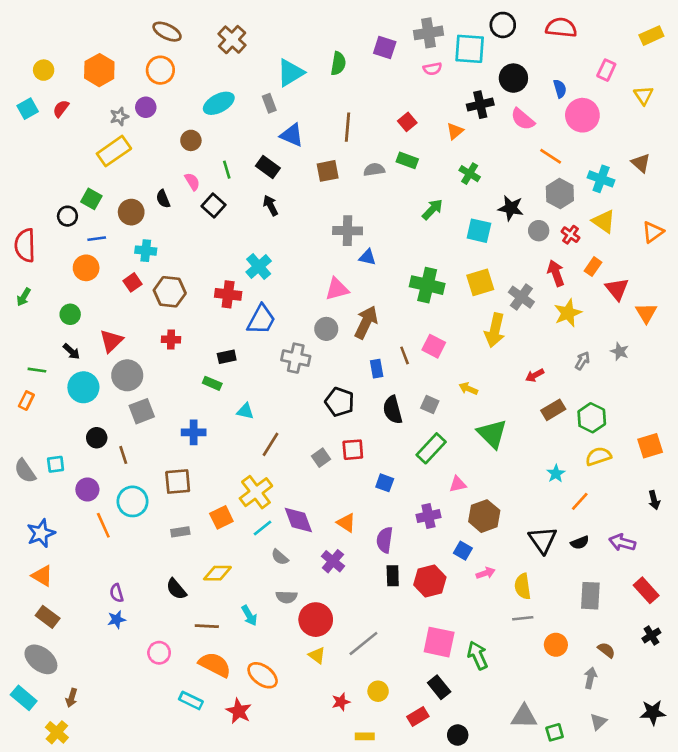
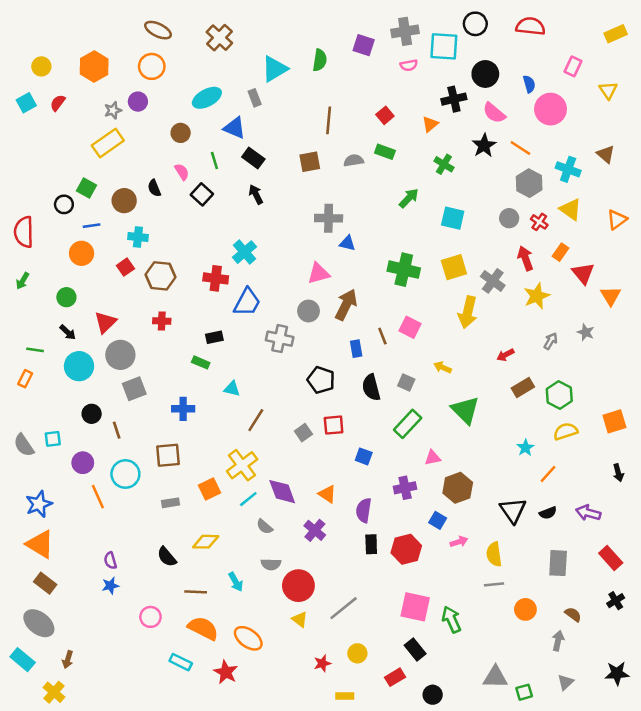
blue triangle: (292, 135) -> (235, 128), moved
black star: (511, 208) -> (484, 145), moved, turned 30
orange triangle: (42, 576) -> (40, 544), size x1.4

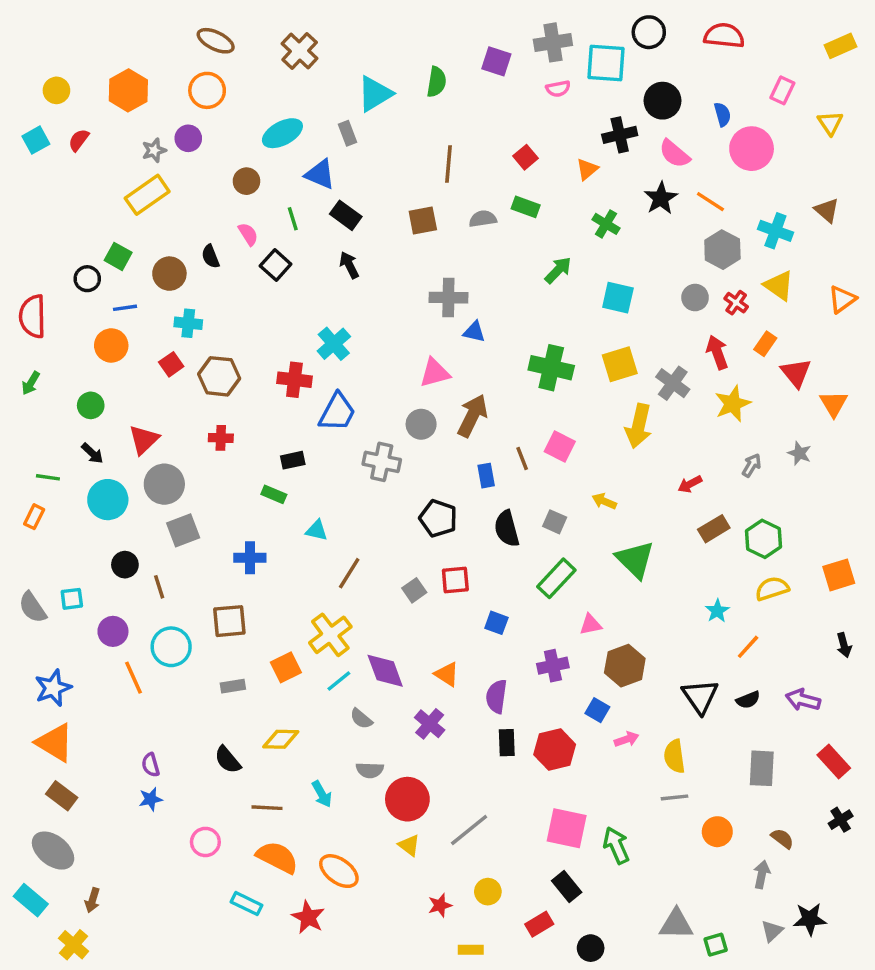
black star: (617, 673) -> (810, 919), moved

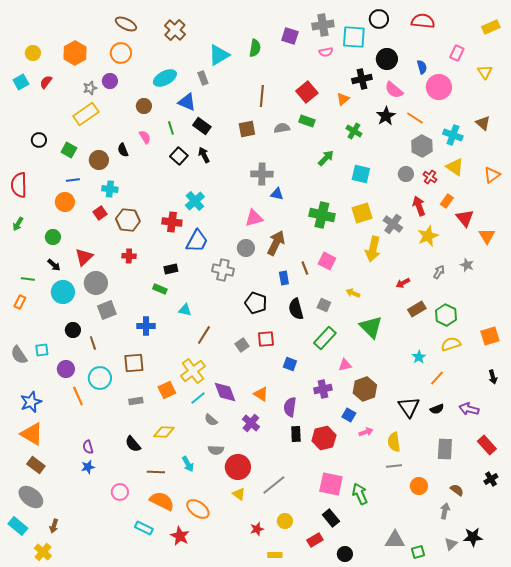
red square: (526, 157) -> (307, 92), size x1.5
black square: (276, 265) -> (179, 156), moved
black circle: (87, 279) -> (39, 140), moved

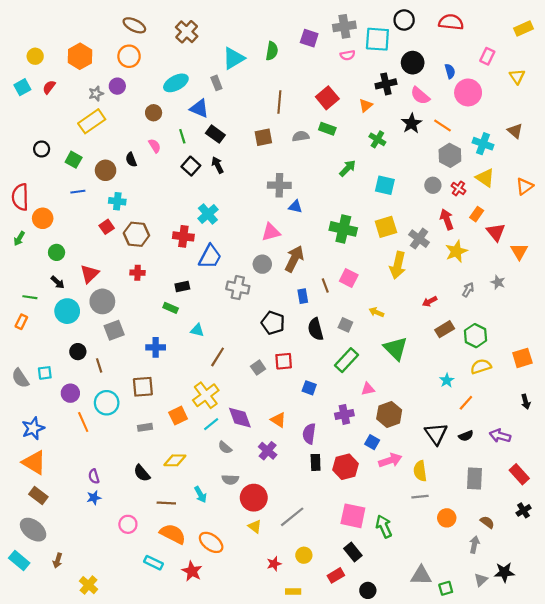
orange circle: (65, 202) -> (43, 218), moved
pink arrow: (366, 432) -> (390, 460), size x1.5
yellow cross: (43, 552) -> (88, 585), moved

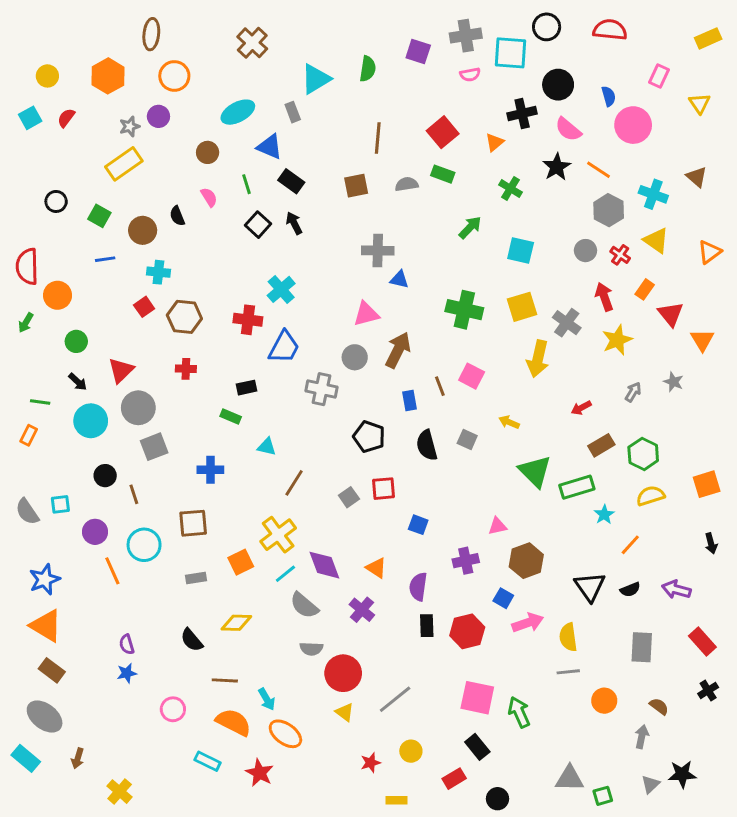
brown ellipse: (134, 25) -> (151, 34), moved, turned 70
green rectangle: (347, 360) -> (577, 487), moved, turned 30
gray semicircle: (225, 448) -> (304, 605), size x1.5
cyan arrow: (200, 494) -> (267, 699), moved

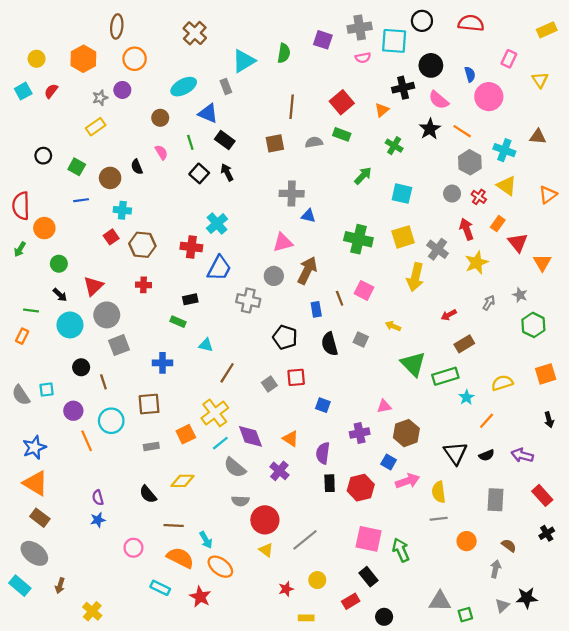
yellow rectangle: (124, 164) -> (96, 127), size x0.7
brown triangle: (697, 177) -> (538, 137), turned -36
green hexagon: (643, 454) -> (533, 325), moved

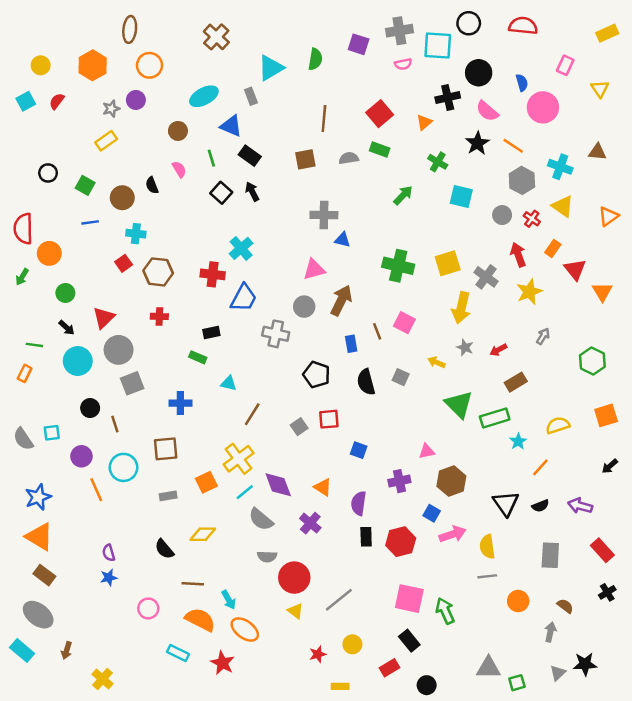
cyan square: (402, 194) -> (461, 196), moved
gray star: (520, 295) -> (465, 347), moved
black arrow: (549, 420) -> (610, 466), turned 64

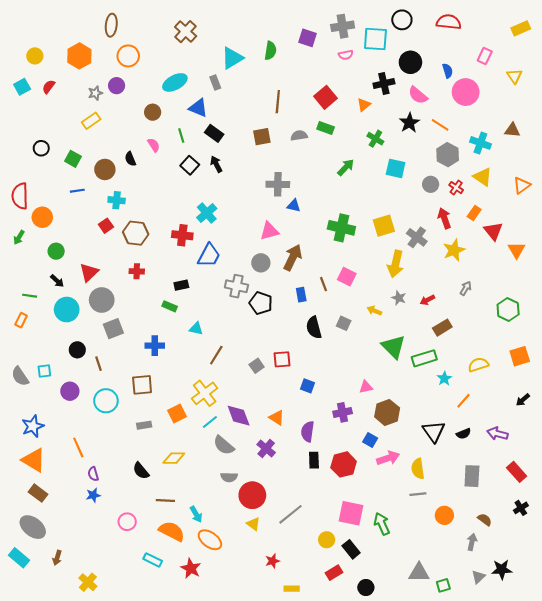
black pentagon: (317, 375) -> (261, 303), moved
orange line: (96, 490) -> (78, 447), moved
yellow circle: (352, 644) -> (327, 540), moved

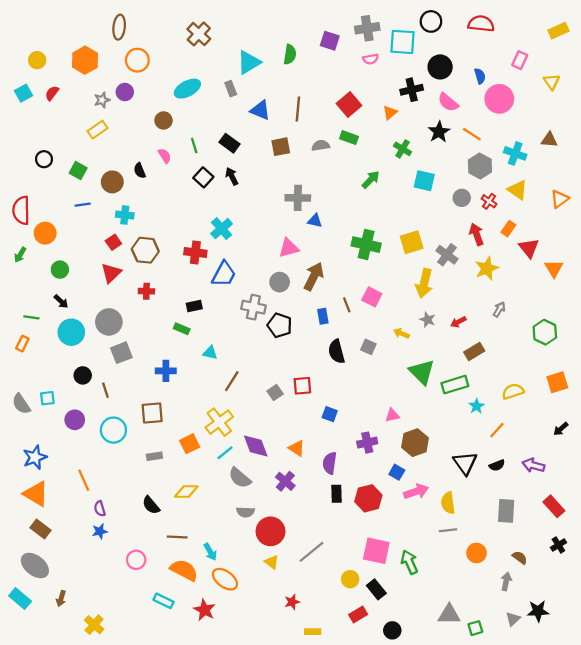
blue triangle: (198, 108) -> (260, 110), moved
red triangle: (89, 272) -> (111, 273), moved

